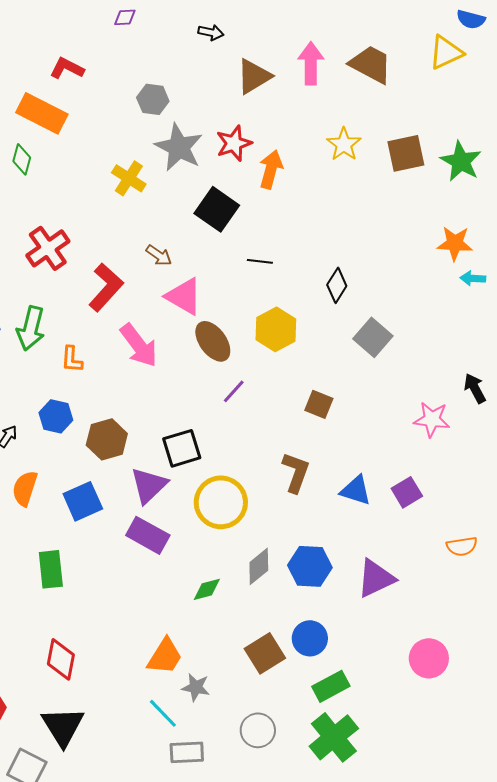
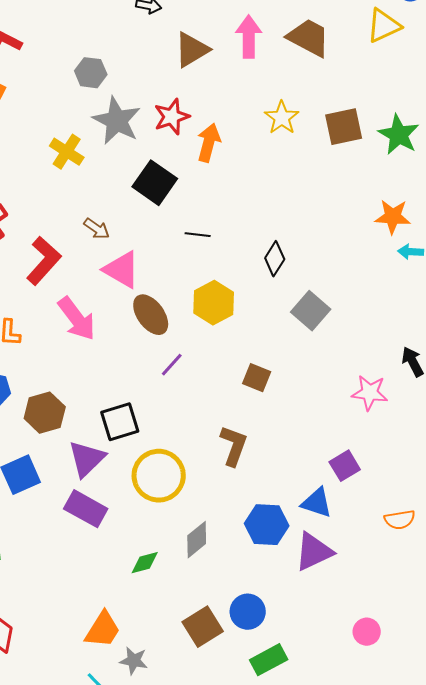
blue triangle: (356, 490) -> (317, 503), moved
blue hexagon: (310, 566) -> (267, 525), moved
pink circle: (429, 658) -> (367, 632), size x0.7

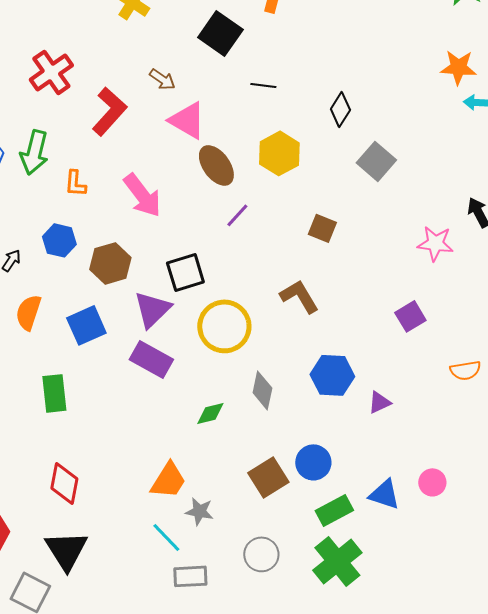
pink arrow: (77, 319) -> (142, 195), moved
brown L-shape: (234, 446) -> (299, 296), turned -51
blue triangle: (317, 503) -> (384, 494), moved
gray diamond: (197, 540) -> (262, 390), turned -39
purple triangle: (314, 552) -> (379, 402), size x0.6

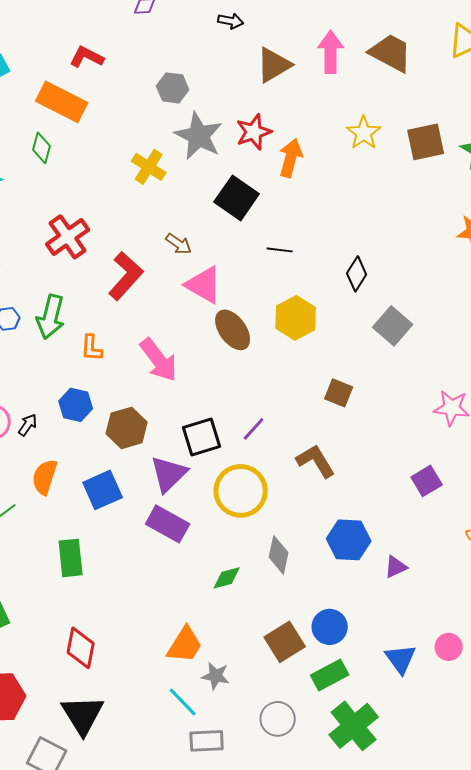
purple line: (237, 215) -> (254, 429), moved
blue triangle: (384, 494) -> (401, 659), turned 36
green rectangle: (334, 510) -> (330, 675), moved

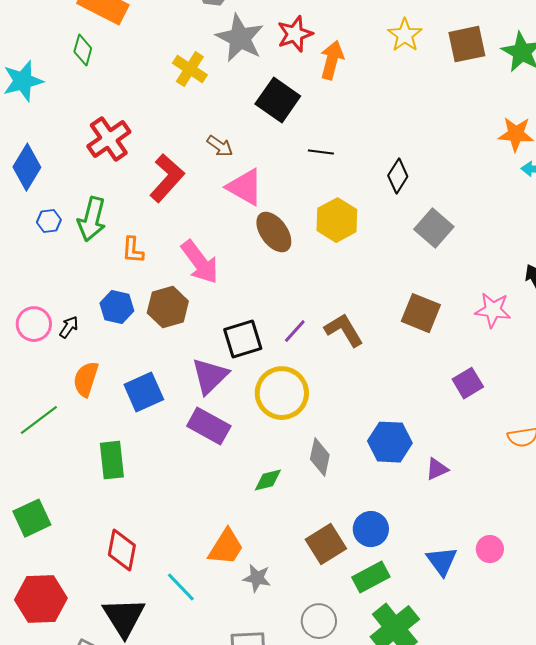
brown square: (339, 393) -> (421, 313), moved, size x1.4
brown hexagon: (127, 428) -> (168, 307), moved
brown L-shape: (316, 461) -> (344, 330), moved
cyan line: (183, 702) -> (181, 587), moved

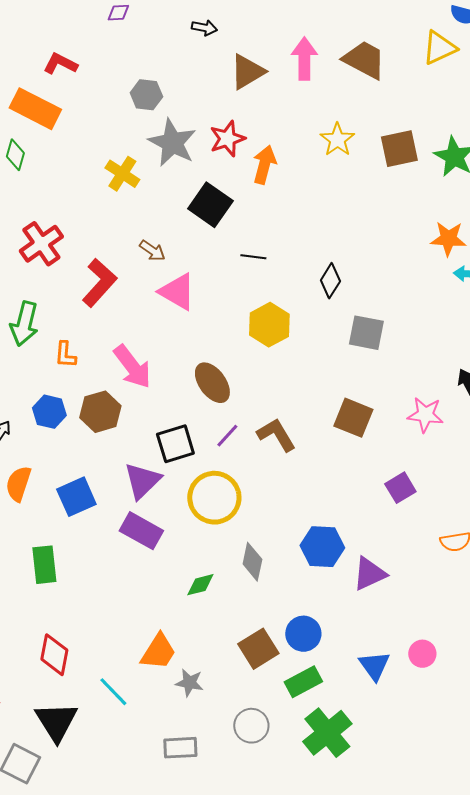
gray square: (434, 228) -> (366, 333), turned -30
brown ellipse: (274, 232) -> (212, 383), moved
purple triangle: (437, 469) -> (369, 574), size x1.5

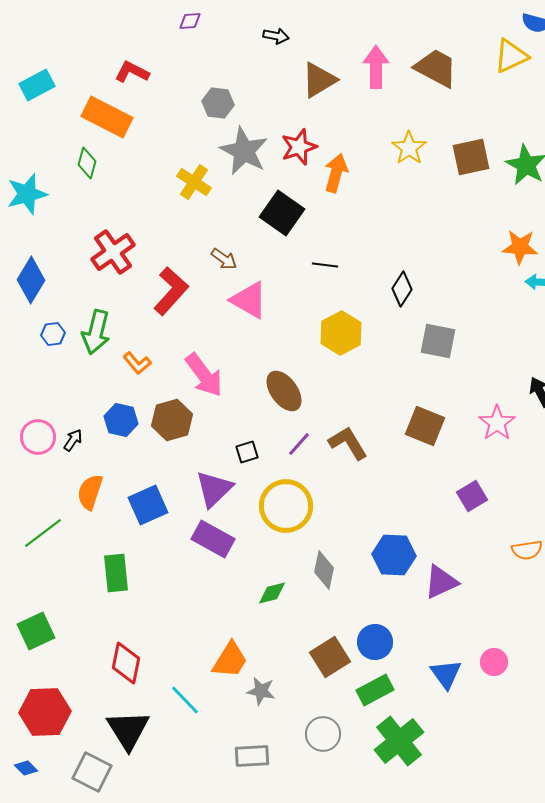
orange L-shape: (65, 355) -> (137, 363), turned -44
pink star: (425, 415) -> (497, 423), turned 30
black square: (175, 444) -> (247, 452), size x0.6

